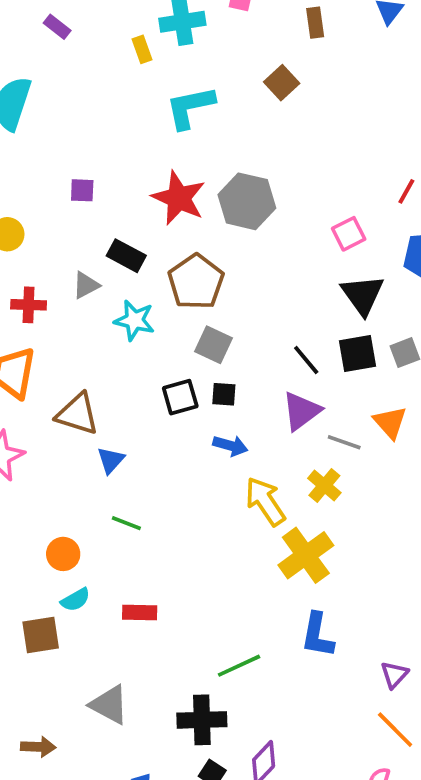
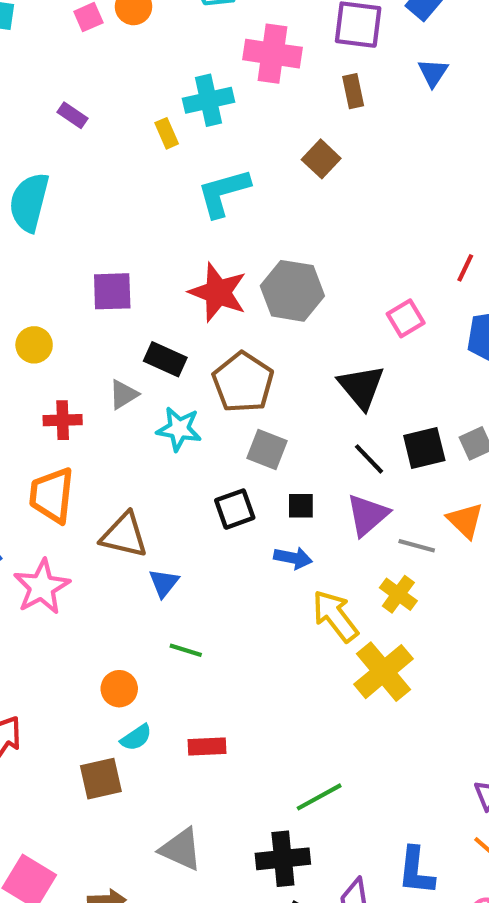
purple square: (82, 190) -> (112, 291), size x1.5
black triangle: (362, 295) -> (361, 387), moved
black square: (224, 394) -> (301, 506), moved
blue L-shape: (317, 635) -> (416, 871), moved

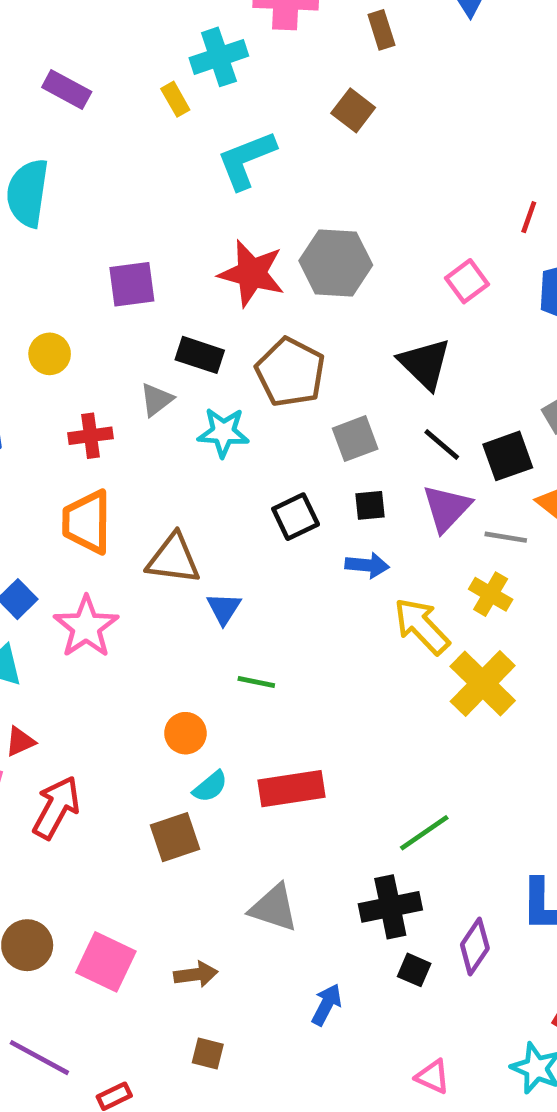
purple rectangle: (73, 115) -> (67, 89), size x1.4
black square: (424, 448) -> (508, 456), moved
gray square: (267, 449) -> (355, 439), moved, turned -36
red rectangle: (207, 747) -> (291, 789), size x1.5

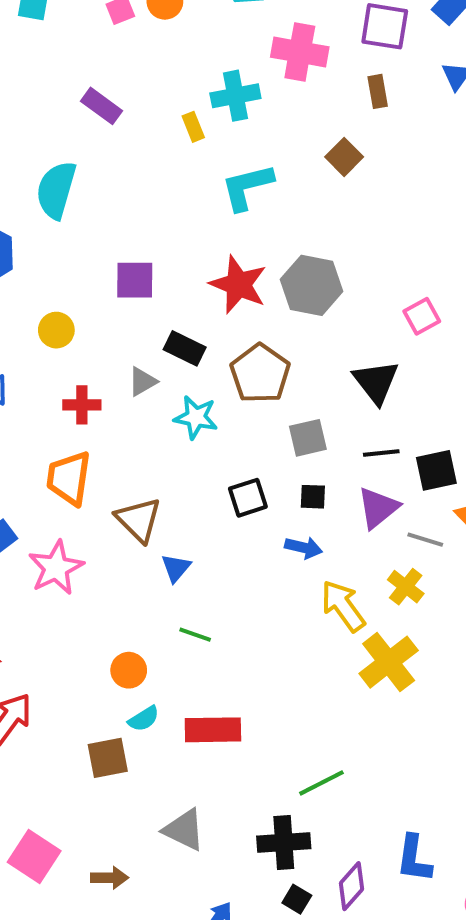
black line: (442, 445) -> (381, 453), turned -54
brown triangle: (173, 559) -> (139, 520), turned 30

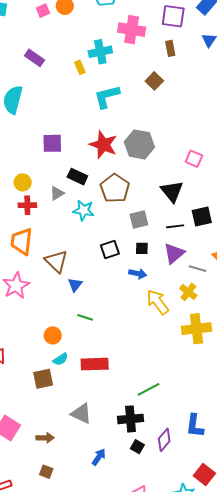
pink square: (422, 316) -> (194, 159), turned -36
yellow circle: (56, 330) -> (23, 182), moved
black square: (436, 470) -> (202, 216), moved
yellow cross: (389, 662) -> (197, 329), moved, turned 32

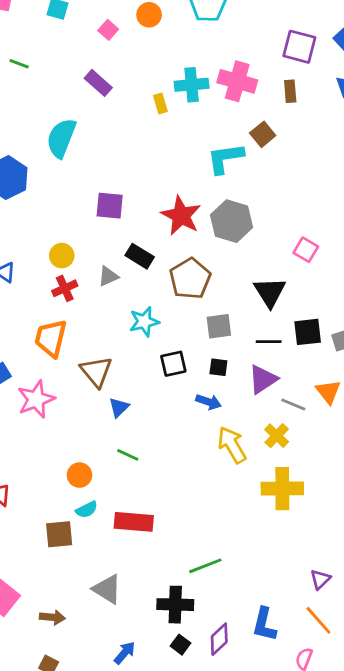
pink square: (43, 11) -> (108, 30), moved, turned -32
pink cross: (132, 30) -> (237, 81), moved
cyan L-shape: (107, 97) -> (225, 158), moved
red cross: (27, 205) -> (65, 288), turned -30
cyan star: (84, 210) -> (144, 322), moved, turned -30

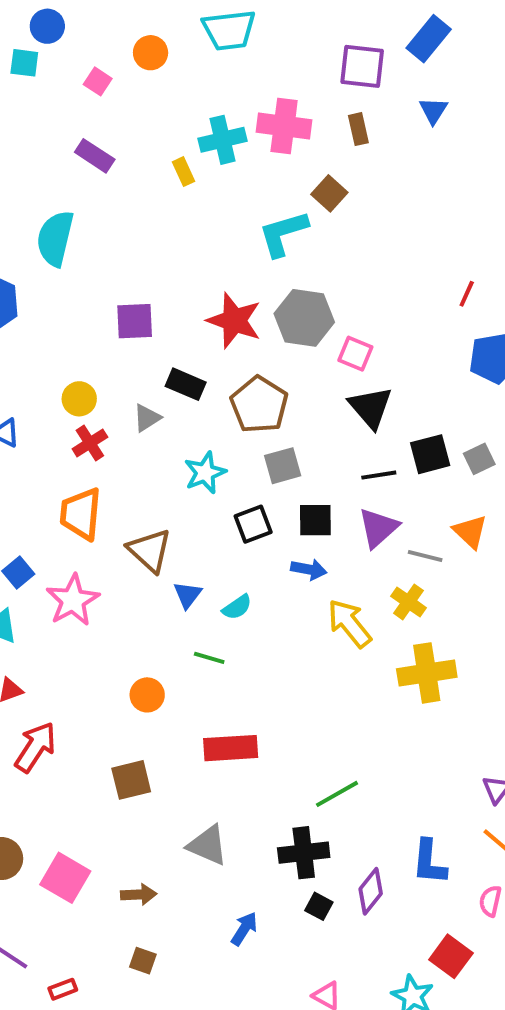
pink square: (306, 250) -> (355, 354), moved
gray square: (219, 326) -> (283, 466), moved
black square: (218, 367) -> (315, 520), size x1.4
cyan semicircle: (87, 510) -> (237, 607), moved

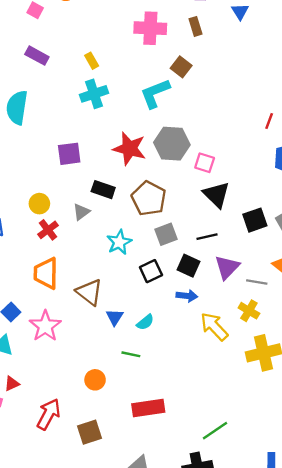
cyan cross: (223, 140) -> (94, 94), moved
black line: (379, 475) -> (207, 237), moved
black square: (315, 520) -> (188, 266), turned 30
red arrow: (35, 747) -> (49, 414), moved

